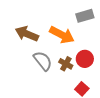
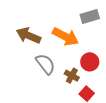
brown cross: (66, 64) -> (72, 76), moved

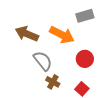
brown cross: (72, 76) -> (53, 82), moved

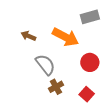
brown arrow: (27, 34) -> (28, 36), size x0.6
brown cross: (53, 82) -> (56, 87), turned 32

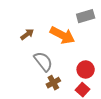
brown arrow: (28, 36) -> (27, 34), turned 120
red circle: (90, 62) -> (86, 69), moved

